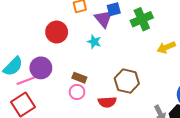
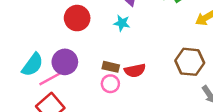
brown hexagon: (127, 81) -> (190, 62), moved
red semicircle: (107, 102) -> (135, 70), moved

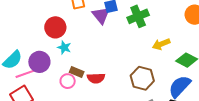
cyan star: (122, 23) -> (64, 47), moved
pink circle: (110, 84) -> (68, 81), moved

